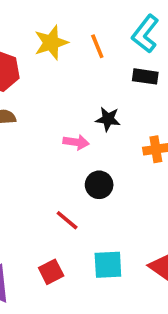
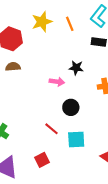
cyan square: (108, 265) -> (76, 140), moved

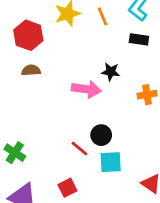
pink arrow: (57, 82) -> (86, 89), size x1.5
black circle: (71, 107) -> (101, 135), moved

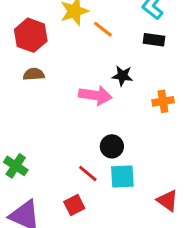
orange line: (103, 16) -> (103, 29), moved, turned -30
red line: (80, 149) -> (88, 173), moved

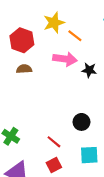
pink arrow: (95, 95) -> (65, 59), moved
red line: (88, 173) -> (54, 142), moved
cyan square: (122, 176) -> (89, 155), moved

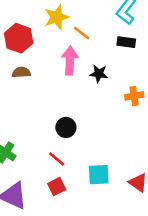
pink arrow: (65, 59) -> (70, 61), turned -95
black circle: (81, 122) -> (66, 127), moved

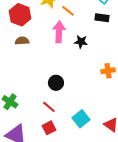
orange cross: (134, 96) -> (108, 71), moved
cyan square: (99, 175) -> (81, 119), turned -36

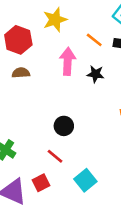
orange line: (68, 11) -> (94, 40), moved
cyan square: (81, 119) -> (85, 180), moved
red square: (49, 128) -> (41, 183), moved

